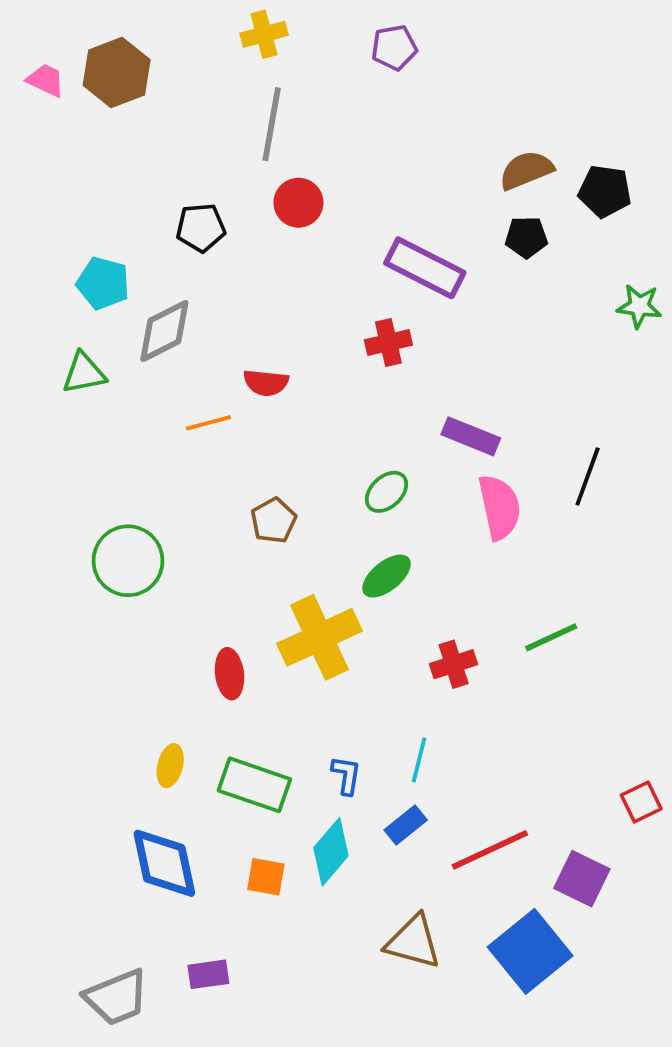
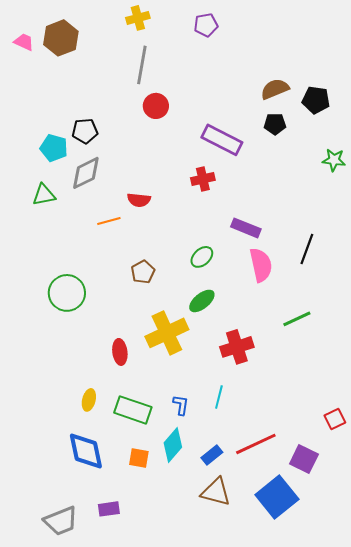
black pentagon: (201, 228) -> (85, 131), moved
green line: (551, 637) -> (297, 319), moved
red cross: (454, 664) -> (237, 347), size x1.4
blue rectangle: (406, 825) -> (212, 455), moved

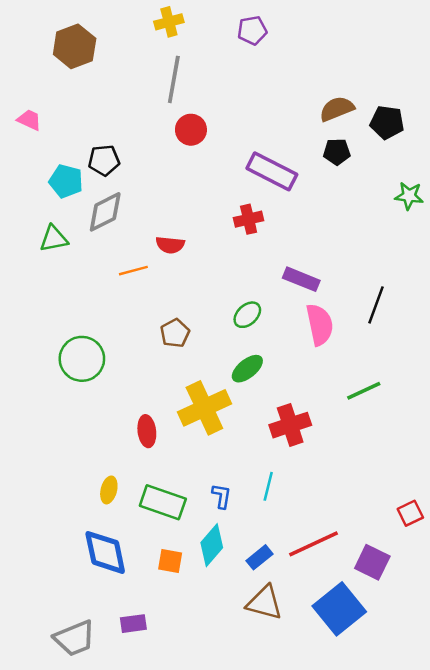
pink trapezoid: (24, 42) -> (29, 120), moved

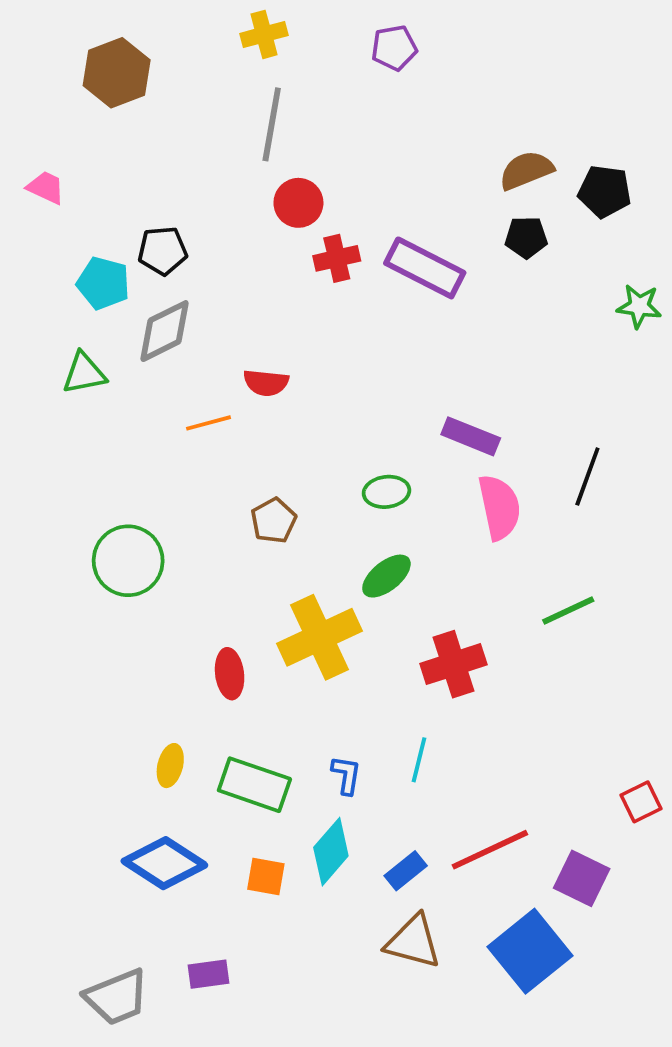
red cross: (249, 219) -> (337, 258), moved
green ellipse: (247, 315) -> (386, 492), turned 36
blue diamond: (105, 552) -> (164, 863), turned -45

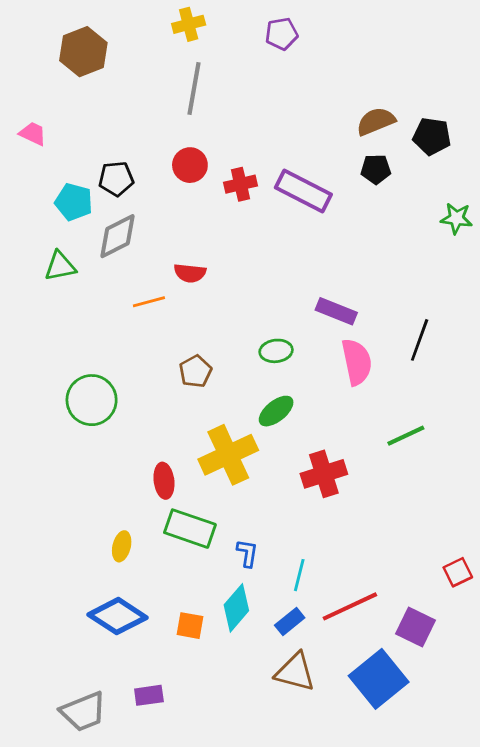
red circle: (298, 203) -> (190, 165), moved
cyan line: (419, 760) -> (299, 575), moved
green rectangle: (254, 785) -> (190, 529), moved

